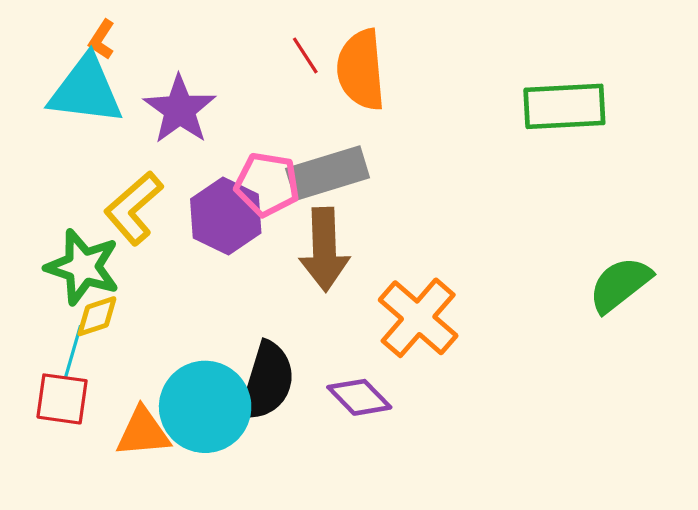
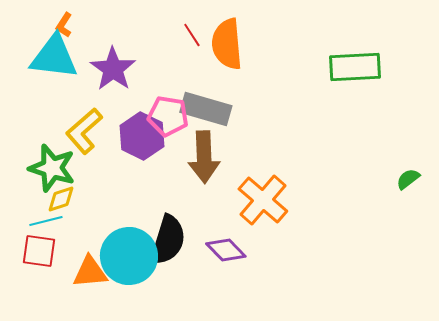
gray rectangle: (328, 173) -> (206, 109), turned 33
green semicircle: (620, 284) -> (408, 179), moved, size x0.6
cyan line: (73, 351) -> (46, 221), turned 60

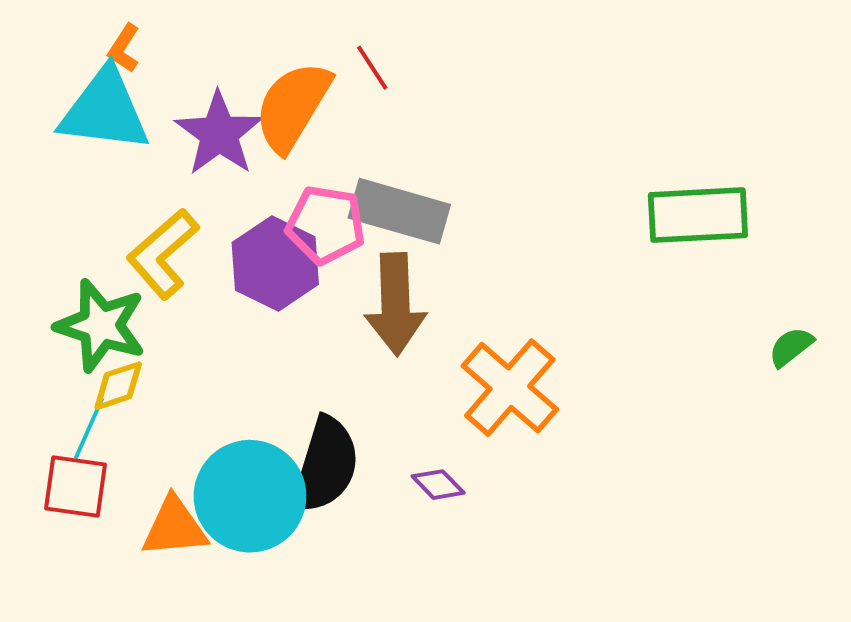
orange semicircle: (227, 44) -> (293, 106), moved, turned 36
green rectangle: (355, 67) -> (698, 215), moved
cyan line: (46, 221) -> (89, 428), turned -52
purple diamond: (226, 250) -> (438, 485), size x0.7

